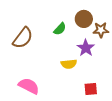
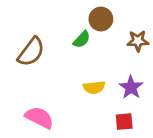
brown circle: (84, 19) -> (101, 19), moved
purple star: (86, 48) -> (131, 87), moved

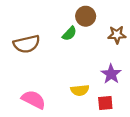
brown semicircle: (31, 52) -> (27, 44), turned 40
yellow semicircle: (94, 87) -> (80, 90), moved

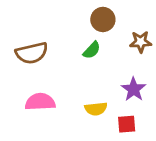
green semicircle: (69, 34) -> (92, 50), moved
pink semicircle: (34, 100) -> (40, 102), moved, turned -30

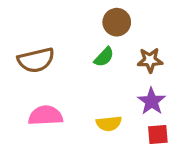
brown star: (141, 42) -> (150, 60), moved
red square: (127, 124) -> (158, 135), moved

